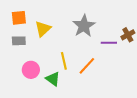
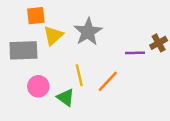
orange square: (19, 18) -> (36, 16), moved
gray star: (84, 26) -> (88, 32), moved
gray rectangle: (19, 41) -> (23, 50), size x1.6

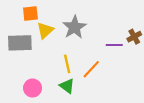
pink circle: (38, 86) -> (33, 88), moved
green triangle: (66, 97) -> (67, 86), moved

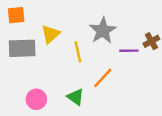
orange square: (30, 14) -> (16, 15), moved
gray star: (74, 27) -> (103, 31), moved
yellow line: (67, 64) -> (78, 52), moved

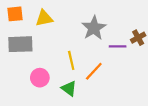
yellow triangle: (51, 34) -> (44, 18), moved, turned 30
yellow line: (78, 52) -> (71, 60), moved
pink circle: (36, 99) -> (40, 78), moved

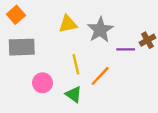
orange square: (15, 14) -> (16, 15), turned -35
yellow triangle: (44, 18) -> (68, 24), moved

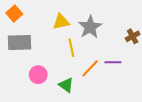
purple line: (126, 49) -> (113, 62), moved
yellow line: (76, 64) -> (71, 48), moved

